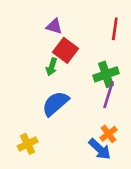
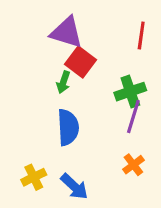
purple triangle: (54, 26) -> (66, 32), size x1.6
blue semicircle: (55, 103) -> (68, 127), turned 128
blue arrow: (100, 149) -> (74, 187), moved

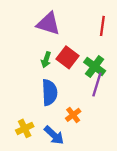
red square: (80, 62) -> (68, 57), moved
green cross: (130, 92) -> (95, 66), turned -35
orange cross: (133, 165) -> (73, 115), moved

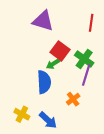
green arrow: (46, 60) -> (53, 64), moved, turned 40
orange cross: (73, 115) -> (73, 99), moved
yellow cross: (25, 128) -> (22, 114), turned -35

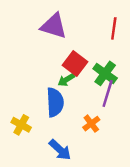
yellow cross: (22, 114) -> (21, 125), moved

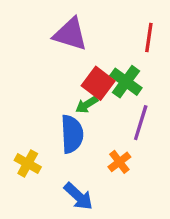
green cross: (105, 73) -> (126, 82), moved

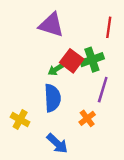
green cross: (126, 82) -> (92, 60), turned 35
green arrow: (87, 105) -> (56, 69), moved

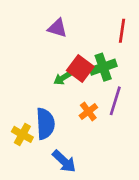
purple triangle: (51, 25) -> (57, 28), size x0.7
blue semicircle: (52, 98) -> (45, 124), moved
orange cross: (87, 118) -> (88, 112), moved

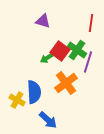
green cross: (103, 67) -> (77, 50), turned -36
purple line: (115, 101) -> (88, 62), moved
orange cross: (88, 112) -> (66, 83), size x1.6

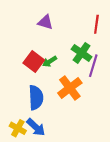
red square: (60, 51) -> (34, 61), moved
yellow cross: (17, 100) -> (18, 128), moved
blue arrow: (48, 120) -> (36, 127), moved

